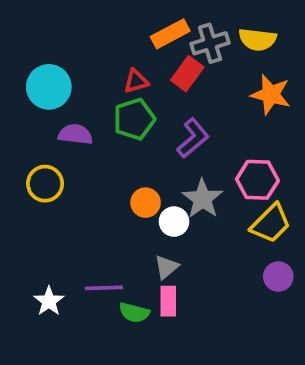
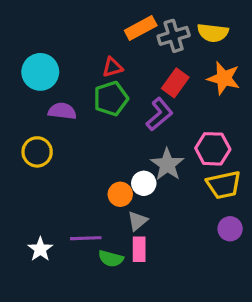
red rectangle: (187, 74) -> (175, 83), moved
orange circle: (146, 203) -> (120, 194), moved
yellow trapezoid: (271, 223) -> (224, 185), turned 33

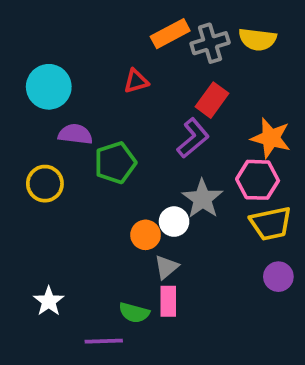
orange star: (224, 78) -> (271, 138), moved
green pentagon: (111, 99) -> (115, 163), moved
purple line: (86, 238) -> (104, 341), moved

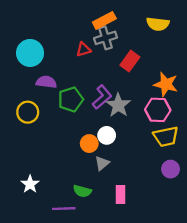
gray cross: (210, 43) -> (105, 38), moved
purple L-shape: (193, 138) -> (102, 97), moved
gray star: (202, 199) -> (118, 105), moved
pink rectangle: (168, 301) -> (121, 195), moved

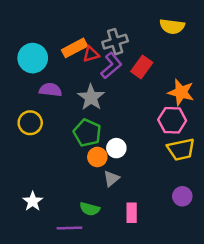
orange rectangle: (104, 20) -> (75, 48), moved
purple L-shape: (102, 97) -> (111, 66), moved
green pentagon: (71, 99) -> (87, 133), moved, turned -30
gray star: (118, 105) -> (91, 97), moved
purple circle: (171, 169) -> (182, 196), moved

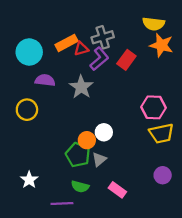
orange star: (181, 92) -> (161, 45), moved
green pentagon: (87, 133) -> (78, 155), moved
pink rectangle: (132, 213) -> (117, 190), turned -54

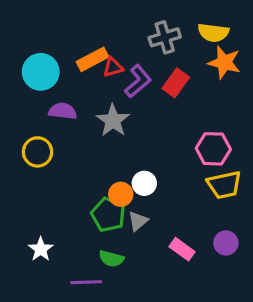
gray cross: (103, 37) -> (165, 37), moved
pink rectangle: (117, 190) -> (182, 249), moved

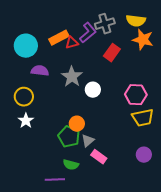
purple L-shape: (138, 81) -> (88, 33), moved
white circle: (144, 183) -> (93, 90), moved
white star: (41, 249) -> (26, 121), moved
pink rectangle: (182, 249) -> (99, 157), moved

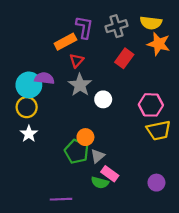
purple L-shape: (88, 33) -> (84, 27), moved, turned -40
red triangle: (72, 43) -> (77, 61), moved, turned -32
cyan circle: (26, 46) -> (29, 85), moved
purple circle: (144, 155) -> (156, 183), moved
green semicircle: (71, 165) -> (100, 183), moved

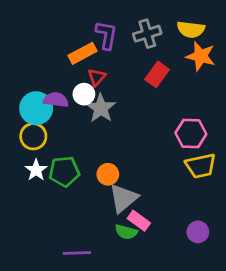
white circle: (103, 99) -> (84, 94), moved
green pentagon: (77, 152) -> (64, 171), moved, turned -30
gray triangle: (98, 156) -> (123, 198), size x1.6

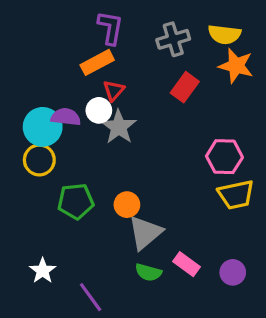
purple L-shape: (106, 35) -> (110, 28), moved
white star: (36, 170) -> (43, 271), moved
pink rectangle: (139, 221) -> (186, 264), moved
purple line: (77, 253) -> (91, 297), turned 56

